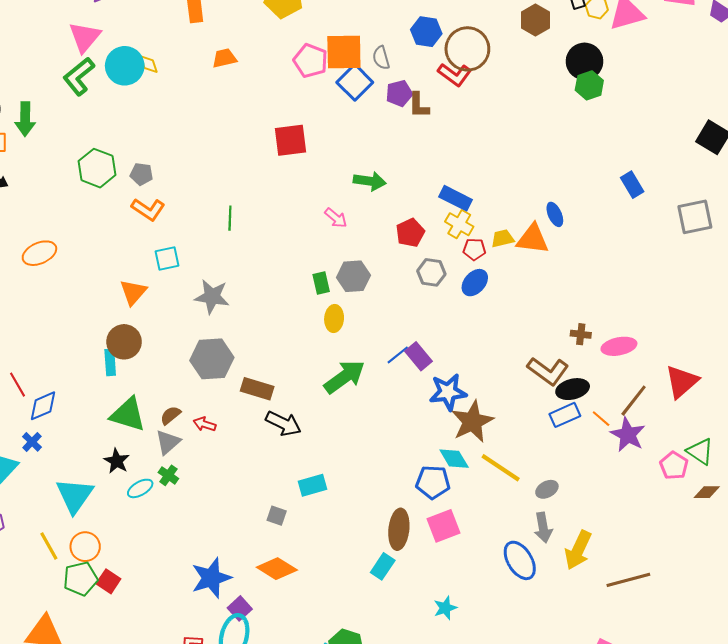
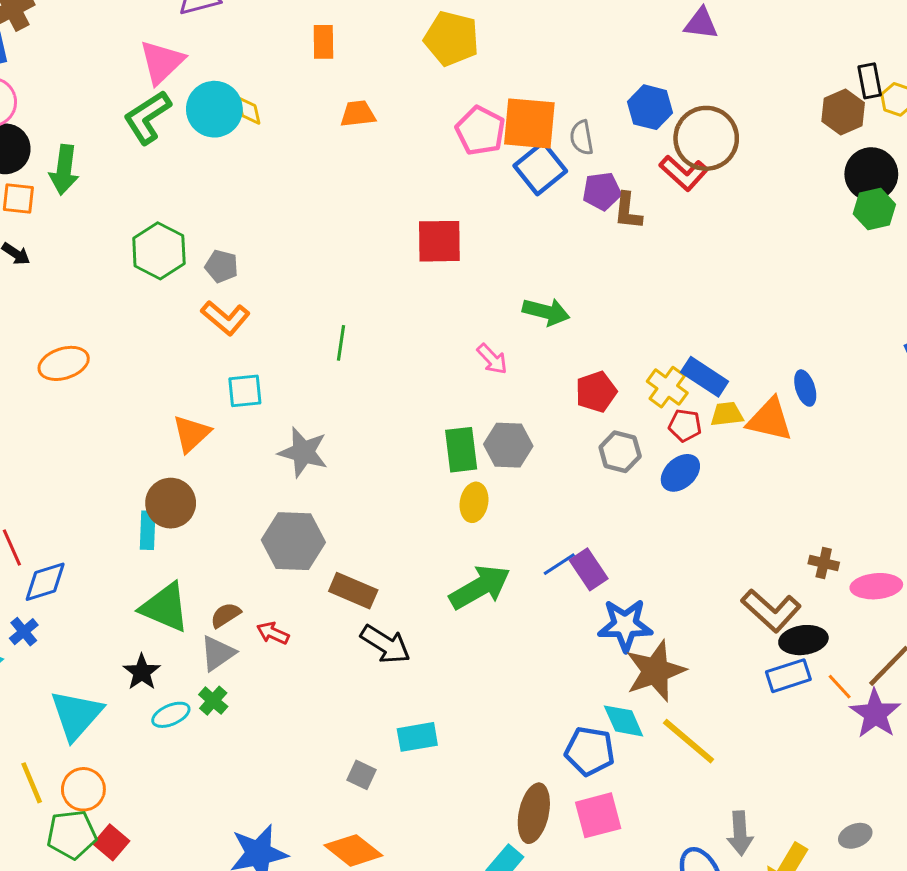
brown hexagon: (535, 20) -> (843, 112), moved
blue rectangle: (456, 198) -> (705, 377), moved
green rectangle: (321, 283) -> (461, 450), size x1.4
gray ellipse: (547, 489) -> (855, 836), moved

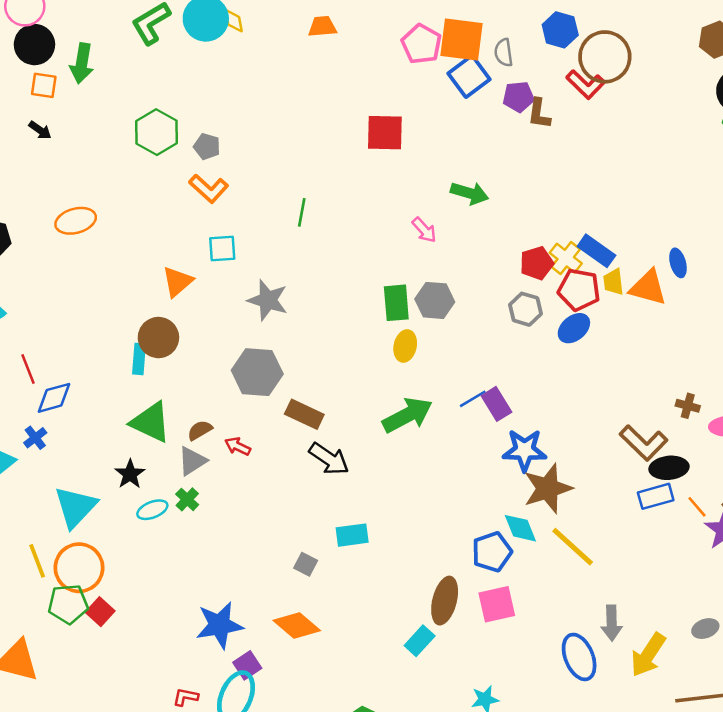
red pentagon: (596, 392) -> (537, 263), moved
yellow trapezoid: (727, 414) -> (613, 282), turned -92
red pentagon: (685, 425) -> (579, 290), size x1.6
blue pentagon: (590, 751) -> (492, 552), turned -30
orange circle: (83, 789) -> (79, 568), size x1.4

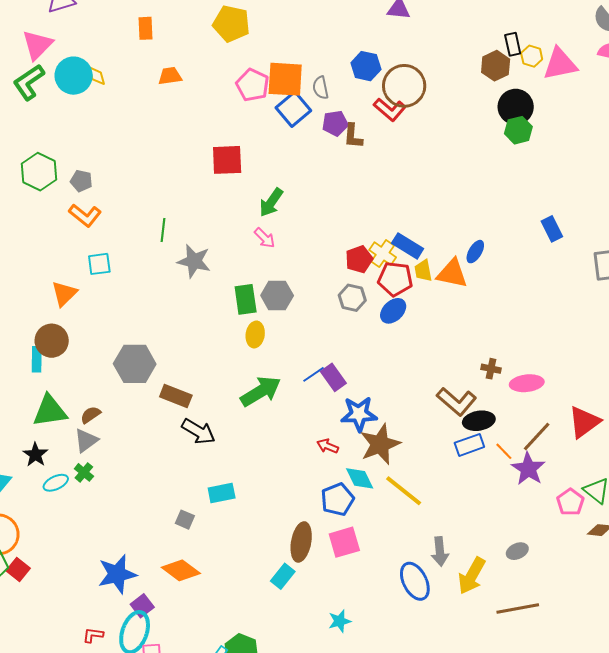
green arrow: (470, 193) -> (271, 202), moved, turned 112
blue ellipse: (678, 263) -> (475, 252), turned 50
gray star: (268, 300) -> (194, 261), moved
green triangle: (151, 422) -> (50, 411), turned -30
red arrow: (238, 446) -> (328, 446), moved

